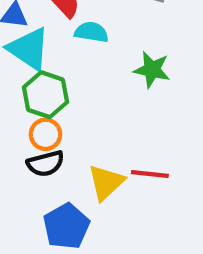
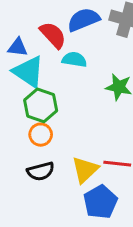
black semicircle: (46, 164) -> (41, 171), moved
blue pentagon: (66, 226) -> (100, 202), moved

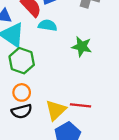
orange circle: (41, 135) -> (22, 92), moved

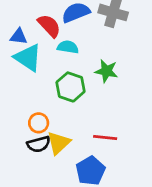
green hexagon: (22, 61) -> (71, 87), moved
yellow triangle: (56, 110) -> (59, 143), moved

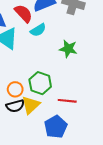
cyan semicircle: (68, 47) -> (38, 30), turned 140
green hexagon: (71, 87) -> (40, 83), moved

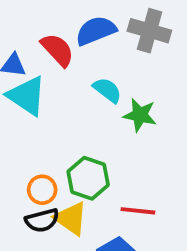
cyan semicircle: (38, 30) -> (107, 90), moved, turned -112
yellow triangle: (31, 105) -> (71, 218), turned -42

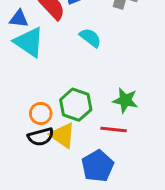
green star: (140, 115) -> (125, 100), moved

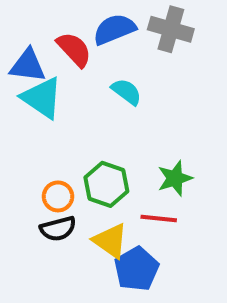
blue triangle: (19, 19) -> (28, 66), size x1.4
green star: (125, 100) -> (175, 178), turned -30
yellow triangle: (63, 135) -> (110, 241), moved

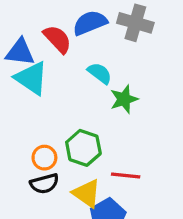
green star: (175, 178) -> (124, 99), moved

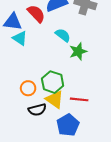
cyan triangle: (31, 78) -> (20, 38), size x0.7
black semicircle: (44, 184) -> (37, 110), moved
yellow triangle: (87, 193) -> (55, 99), moved

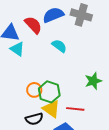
green star: (78, 51) -> (93, 81), moved
orange circle: (28, 88) -> (34, 90), moved

